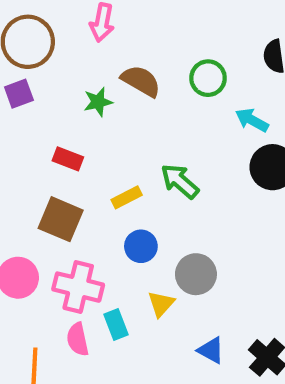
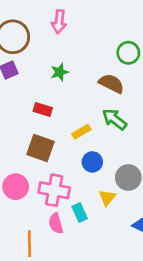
brown semicircle: (141, 81) -> (111, 83), moved

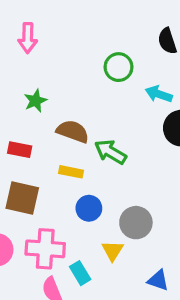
brown semicircle: (111, 83) -> (73, 131), moved
yellow rectangle: (81, 132) -> (71, 172), turned 48

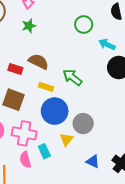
green star: (35, 101) -> (29, 26), moved
brown semicircle: (73, 131) -> (39, 62), moved
blue circle: (89, 208) -> (55, 111), size x1.6

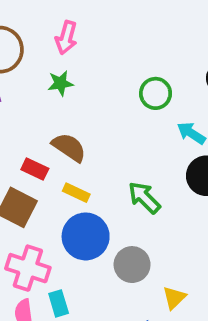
red rectangle: (15, 69) -> (35, 169), moved
green arrow: (72, 77) -> (144, 198), moved
yellow triangle: (66, 139) -> (174, 298), moved

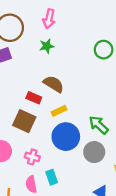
yellow rectangle: (76, 193) -> (59, 111), turned -48
green arrow: (144, 198) -> (99, 125), moved
pink cross: (28, 268) -> (32, 157), size x0.6

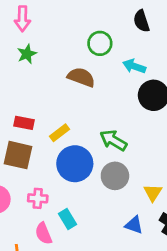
brown semicircle: (54, 84) -> (81, 77), moved

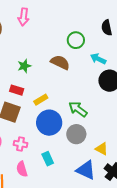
green star: (27, 54) -> (24, 66), moved
yellow triangle: (153, 193) -> (102, 149), turned -40
cyan rectangle: (67, 219) -> (48, 159), moved
blue triangle: (134, 225) -> (86, 170), size x1.5

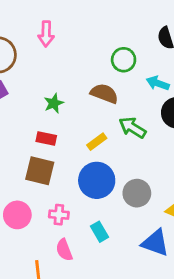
yellow rectangle: (41, 100) -> (97, 142), moved
green arrow: (78, 109) -> (132, 128), moved

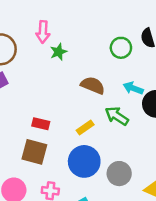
green circle: (124, 60) -> (121, 48), moved
cyan arrow: (158, 83) -> (133, 88), moved
green star: (54, 103) -> (58, 52), moved

